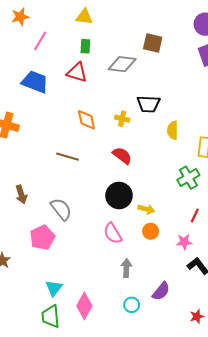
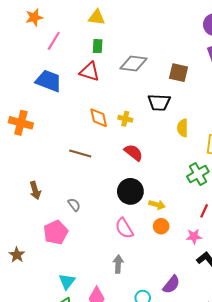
brown square: (153, 43) -> (179, 73), moved
yellow cross: (122, 119) -> (125, 119), moved
gray semicircle: (61, 209) -> (74, 205), size x0.6
gray arrow: (126, 268) -> (118, 264), moved

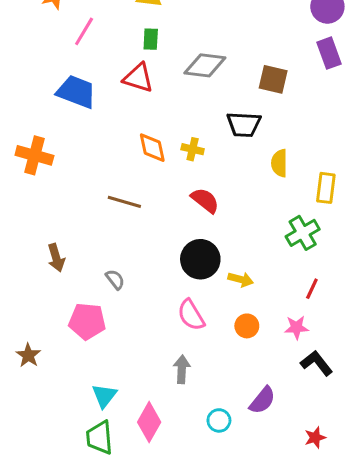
orange circle: (161, 226) -> (247, 326), moved
pink pentagon: (56, 232) -> (87, 321), turned 30

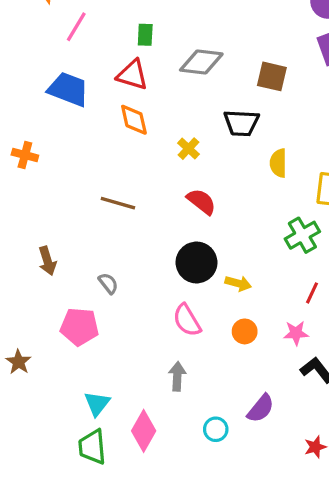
orange diamond: (152, 148) -> (134, 120), moved
yellow cross: (193, 149) -> (188, 149), turned 30
orange cross: (34, 155) -> (25, 155), size x0.7

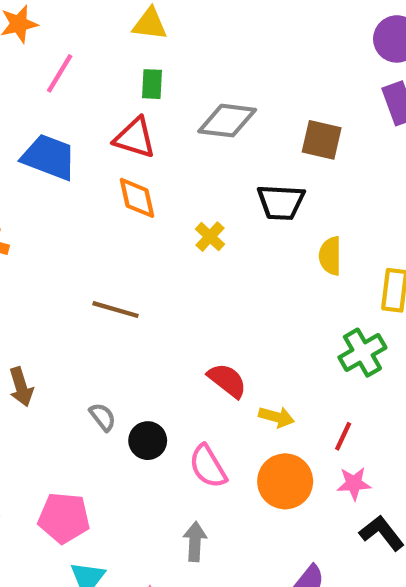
red semicircle: (201, 202) -> (227, 380), moved
black circle: (197, 262) -> (148, 441), moved, size x0.7
red line: (312, 293) -> (343, 436), moved
pink pentagon: (79, 327) -> (64, 518), moved
orange circle: (245, 331) -> (285, 481), size x1.6

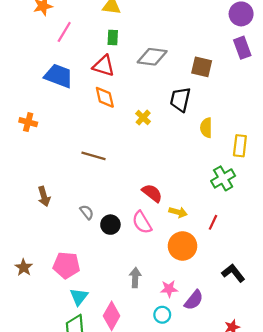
black trapezoid: (281, 202) -> (180, 100), turned 100
pink semicircle: (208, 466) -> (142, 222), moved
pink star: (354, 484) -> (169, 289), moved

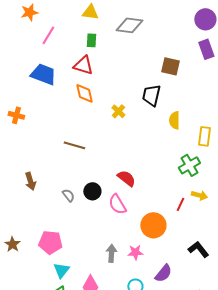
gray diamond: (152, 57) -> (129, 25), moved
yellow arrow: (178, 212) -> (199, 195), moved
black circle: (110, 225) -> (92, 191), moved
pink star: (169, 289) -> (135, 252), moved

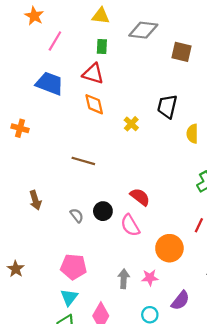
orange star: (29, 12) -> (34, 16), turned -30
brown square: (170, 66) -> (181, 52), moved
pink pentagon: (50, 242) -> (73, 267), moved

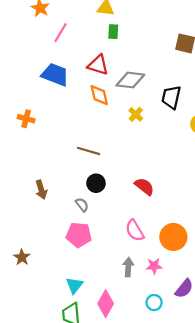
gray diamond: (143, 30) -> (130, 80), moved
green rectangle: (102, 46) -> (113, 32), moved
black circle: (103, 211) -> (96, 183), moved
pink semicircle: (130, 225) -> (135, 231), moved
pink pentagon: (73, 267) -> (79, 235), moved

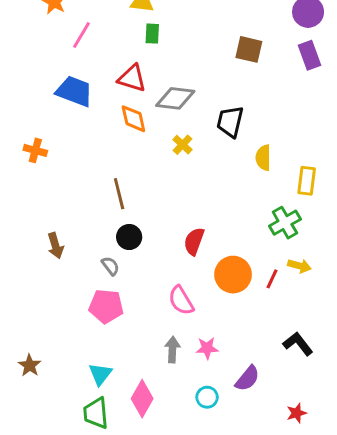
brown line: (88, 151) -> (119, 194), turned 60
red semicircle: (144, 186) -> (194, 241), turned -108
orange circle: (173, 237) -> (233, 275), moved
brown star: (22, 257) -> (30, 365), moved

